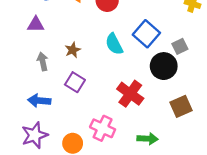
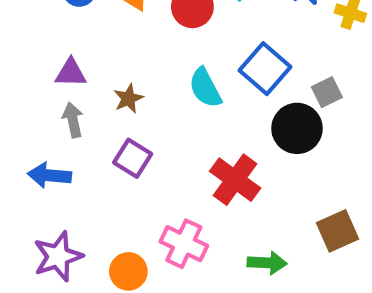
purple triangle: (36, 25) -> (71, 73), moved
blue arrow: (39, 101) -> (49, 175), moved
brown square: (181, 106) -> (338, 231), moved

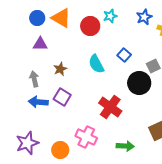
blue square: (265, 69) -> (124, 55), size x0.6
purple triangle: (71, 73) -> (40, 44), moved
blue arrow: (49, 175) -> (38, 102), moved

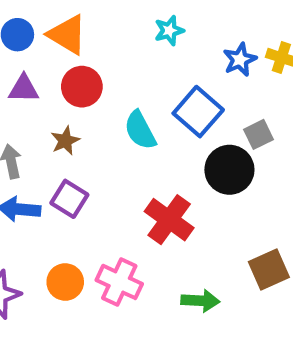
blue star: (144, 17) -> (240, 60), moved
red circle: (90, 26) -> (82, 87), moved
blue square: (124, 55) -> (198, 112), size x1.6
orange circle: (60, 150) -> (65, 282), moved

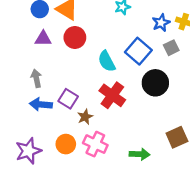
gray square: (259, 134) -> (171, 48), moved
brown star: (65, 141) -> (85, 117), moved
red cross: (169, 220) -> (112, 95), moved

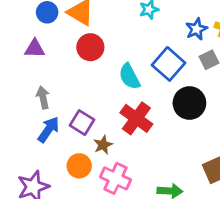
purple triangle: (43, 39) -> (35, 49), moved
blue arrow: (41, 104) -> (49, 130), turned 120
orange circle: (66, 144) -> (79, 166), moved

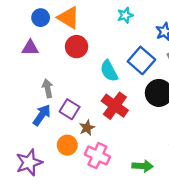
gray arrow: (43, 97) -> (48, 88), moved

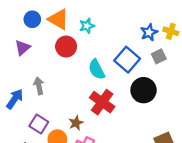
cyan star: (125, 15) -> (87, 26), moved
purple triangle: (30, 48) -> (22, 48), turned -42
purple square: (70, 109) -> (39, 124), moved
blue arrow: (42, 115) -> (15, 99), moved

